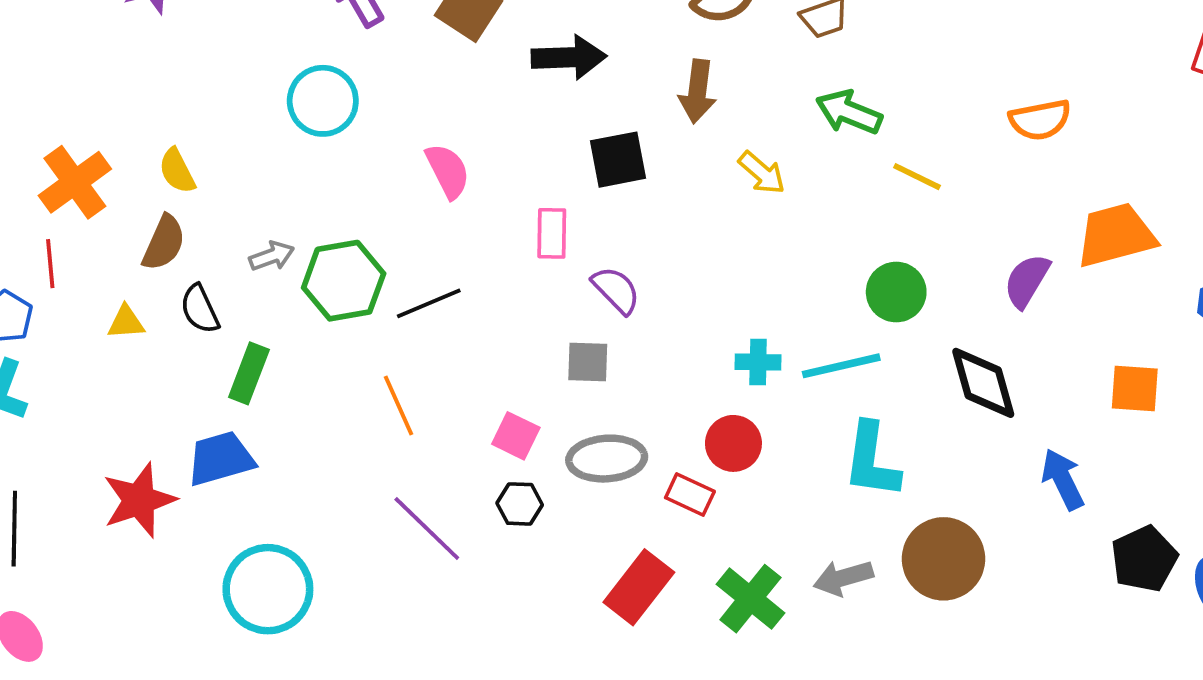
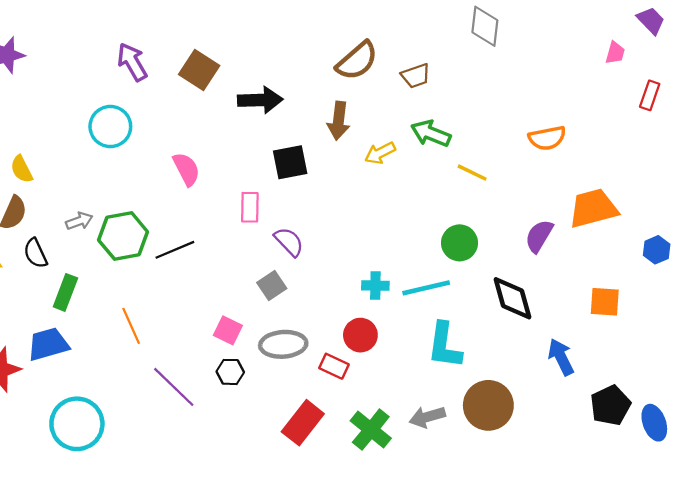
yellow arrow: (762, 173) -> (380, 153), moved, turned 112
gray square: (588, 362) -> (272, 286), turned -36
orange line: (398, 406) -> (131, 326), moved

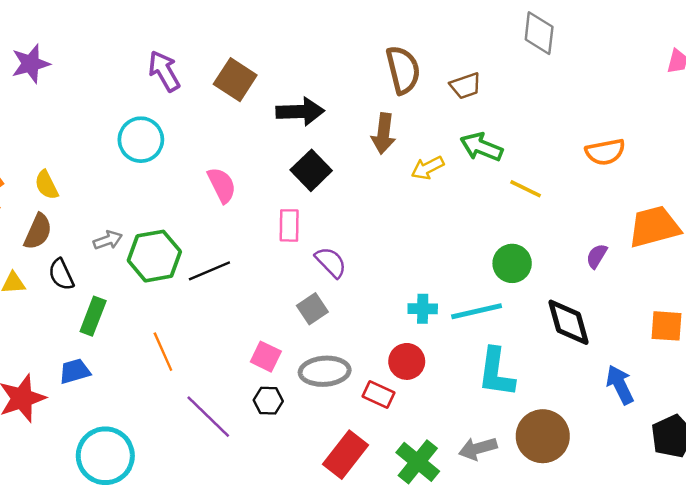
brown semicircle: (357, 61) -> (403, 70), turned -63
black square: (290, 162) -> (311, 170), moved, turned -33
purple semicircle: (539, 236) -> (597, 256), size x0.7
blue trapezoid: (48, 344) -> (75, 371), size x0.7

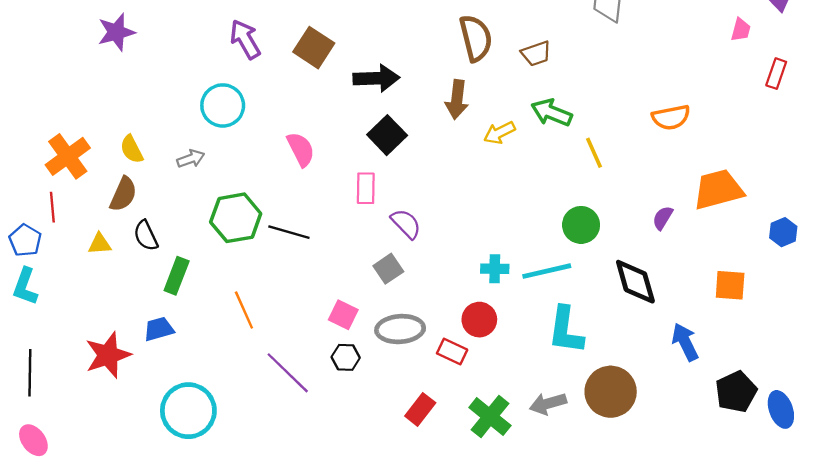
yellow line: (526, 189) -> (594, 153), turned 40
gray arrow: (108, 240) -> (191, 159), moved
black line: (209, 271) -> (289, 232), turned 39
red rectangle: (345, 455) -> (420, 409), size x0.7

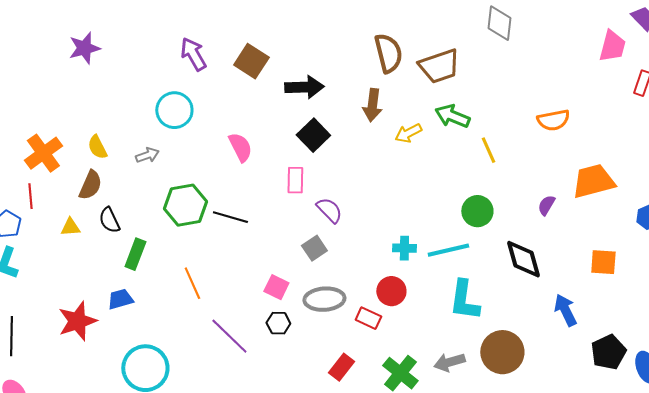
pink trapezoid: (741, 30) -> (612, 46), size x1.6
brown trapezoid: (536, 53) -> (439, 66), size x1.6

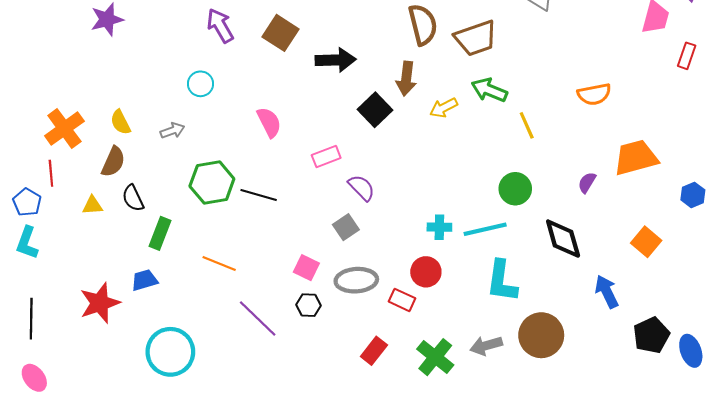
cyan circle: (174, 110) -> (200, 84), size x0.7
black square: (313, 135) -> (375, 110), moved
pink rectangle: (295, 180) -> (326, 157), turned 68
orange square: (603, 262) -> (646, 242), turned 36
orange line: (192, 283) -> (219, 264), turned -44

